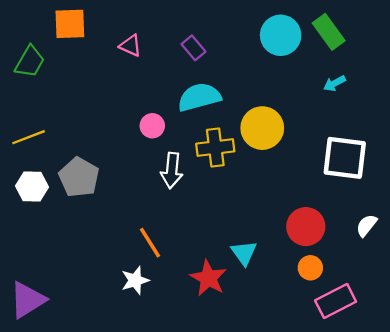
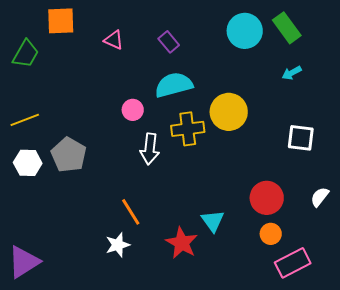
white square: (345, 158) -> (301, 138), size x0.7

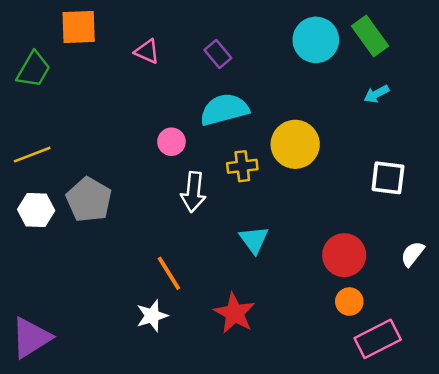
yellow cross: (188, 129) -> (242, 166), size x0.7
cyan triangle: (213, 221) -> (254, 240), moved

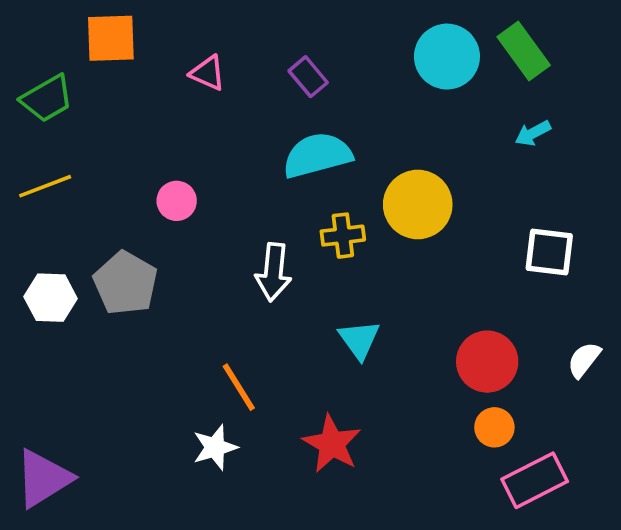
green trapezoid: (34, 70) -> (47, 99), turned 30
pink circle: (171, 142) -> (177, 201), moved
yellow line: (32, 155) -> (45, 186), moved

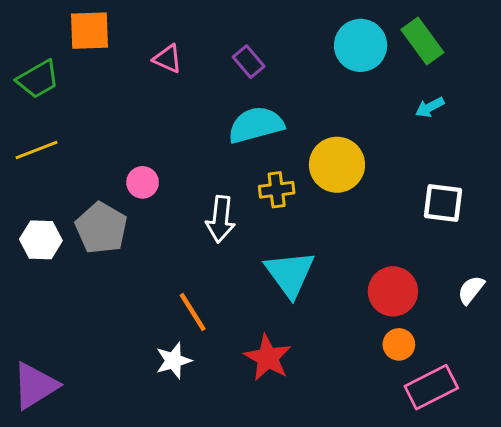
pink circle: (177, 201) -> (143, 182), moved
cyan triangle: (359, 340) -> (290, 274), size x1.5

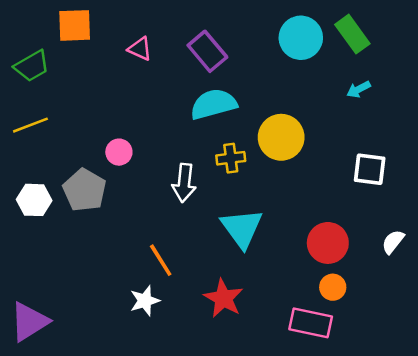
purple rectangle: (249, 62) -> (207, 51), size x1.5
pink rectangle: (431, 387) -> (311, 323), moved, turned 39

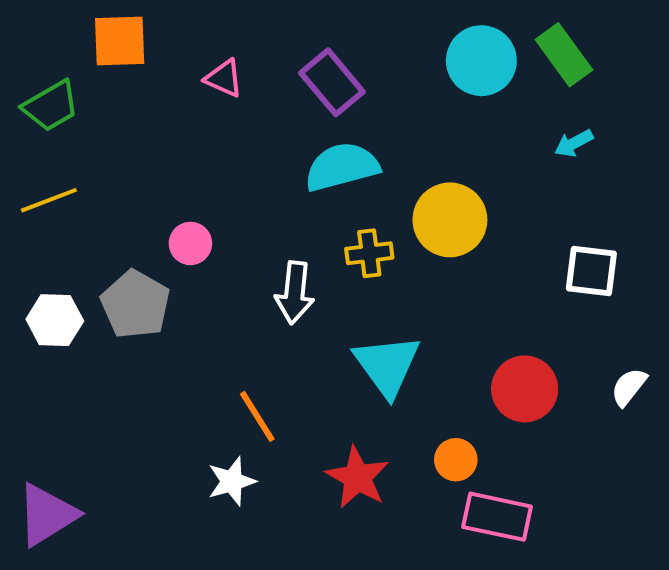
orange circle: (333, 287) -> (456, 460), moved

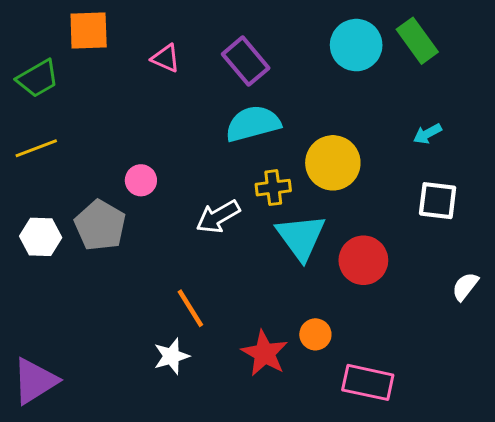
cyan arrow: (574, 143) -> (427, 134), moved
white arrow: (295, 293) -> (218, 217), turned 54
cyan triangle: (387, 365) -> (301, 237), moved
red circle: (525, 389) -> (363, 260), moved
orange circle: (456, 460) -> (315, 334), moved

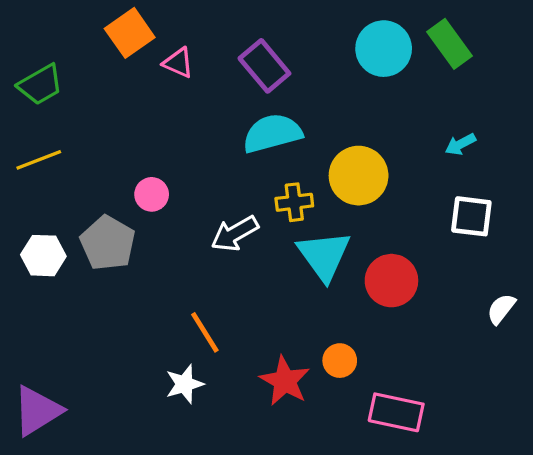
orange square: (89, 31) -> (130, 33), moved, turned -33

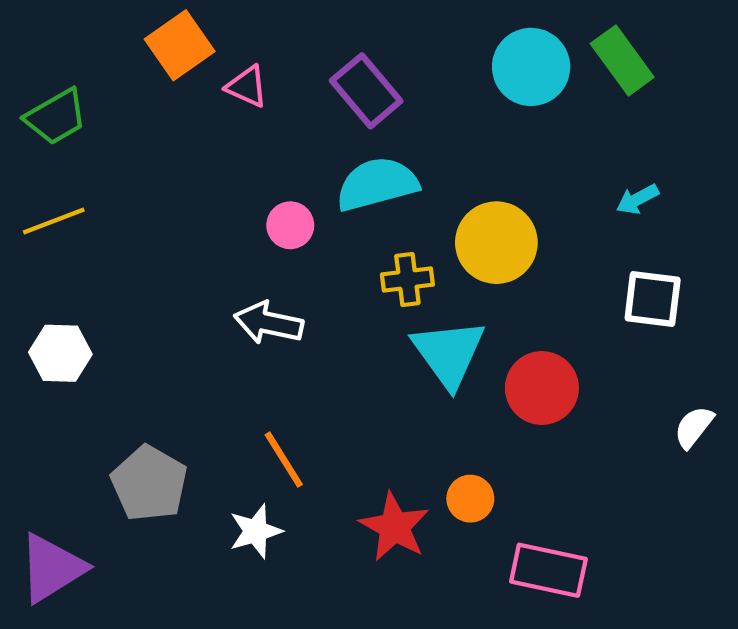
pink circle: (152, 194) -> (290, 225), moved
white arrow: (235, 234) -> (269, 323), moved, turned 42
gray pentagon: (108, 243) -> (149, 483), moved

